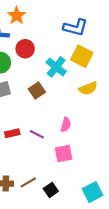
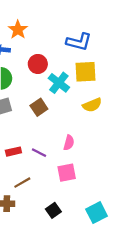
red circle: (25, 49) -> (38, 64), moved
yellow square: (82, 56) -> (85, 72), turned -30
brown line: (28, 182) -> (22, 183), moved

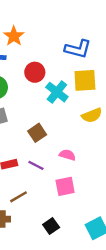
brown square: (39, 107) -> (37, 133), moved
pink semicircle: (69, 143) -> (67, 155), turned -88

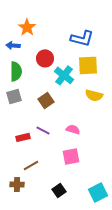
yellow semicircle: (92, 115) -> (94, 95), turned 36
brown square: (37, 133) -> (46, 100), moved
purple line: (36, 165) -> (43, 130), moved

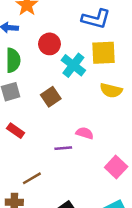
purple line: (43, 130) -> (63, 148), moved, turned -32
red rectangle: (23, 137) -> (16, 131), moved, turned 48
pink square: (71, 156) -> (116, 167), moved, turned -36

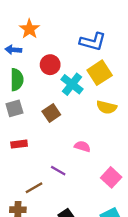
yellow square: (103, 53) -> (100, 73), turned -30
red rectangle: (16, 131) -> (19, 144), turned -42
purple line: (63, 148) -> (58, 171), moved, turned 35

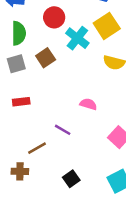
brown square: (51, 113) -> (46, 58), moved

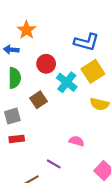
gray square: (16, 64) -> (12, 116), moved

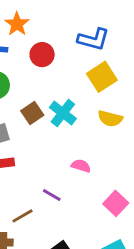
red circle: (46, 64) -> (42, 55), moved
cyan cross: (67, 82) -> (63, 113), moved

